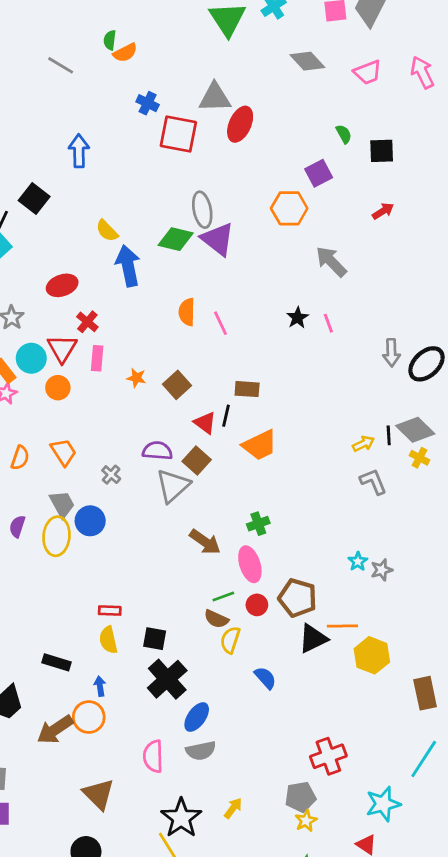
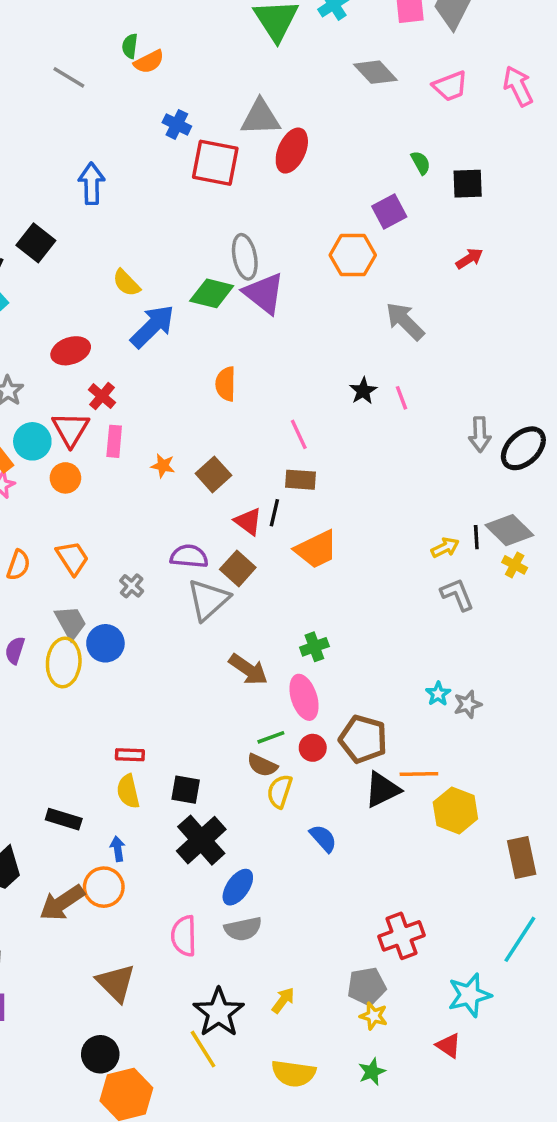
blue arrow: (128, 266) -> (152, 326), turned 57
pink line: (220, 323) -> (299, 434), moved
yellow star: (306, 821) -> (374, 1016), turned -30

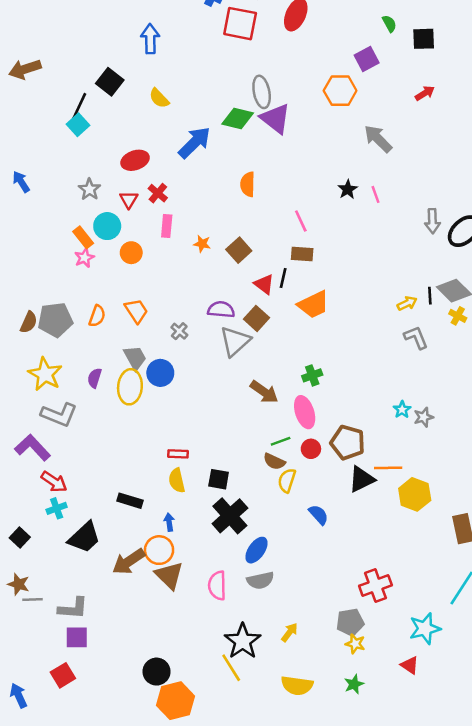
yellow semicircle: (126, 283) -> (159, 98), moved
red triangle: (71, 429) -> (129, 199), moved, size x0.7
brown triangle: (116, 983) -> (169, 575), moved

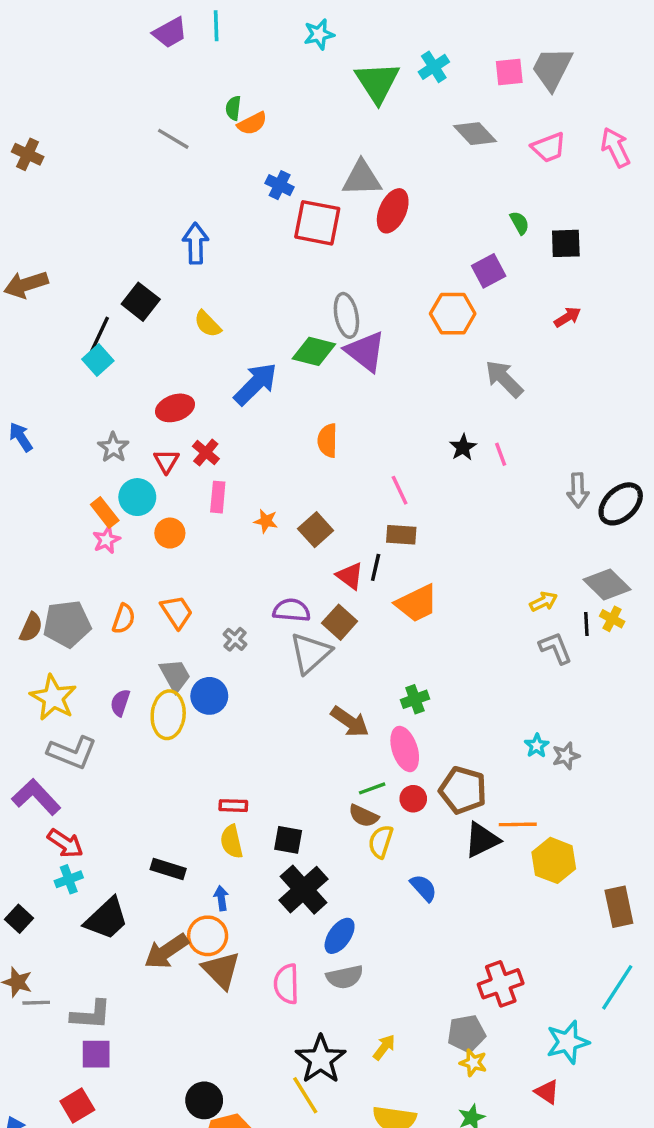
black line: (430, 296) -> (586, 624), moved

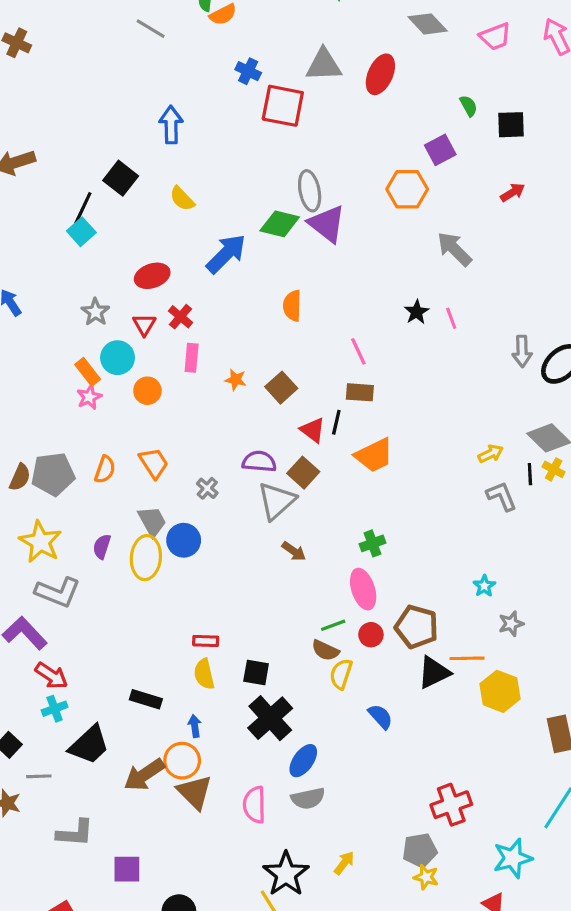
red ellipse: (393, 211) -> (380, 74), moved
brown arrow: (350, 722) -> (294, 551), moved, size x0.7
gray star: (566, 756) -> (511, 624), moved
gray line: (36, 1003) -> (39, 776), moved
purple square: (96, 1054) -> (127, 869), moved

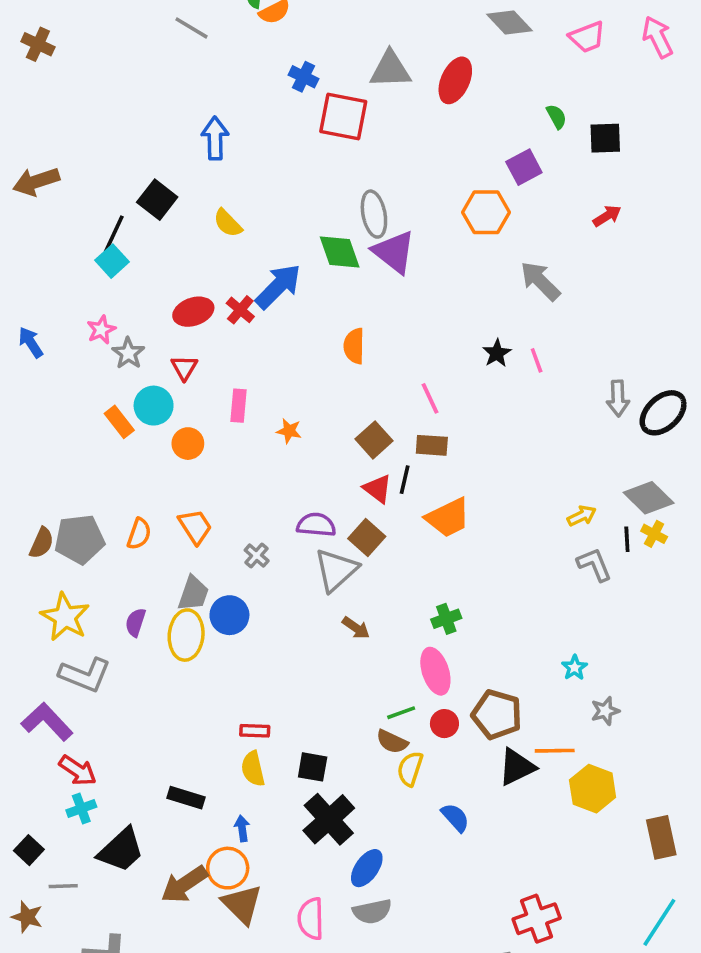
green diamond: (280, 224) -> (340, 252), turned 57
red cross: (180, 317) -> (240, 310), moved
brown square: (281, 388) -> (374, 440), moved
pink star: (89, 397) -> (101, 330), moved
gray trapezoid: (152, 521) -> (193, 593), turned 48

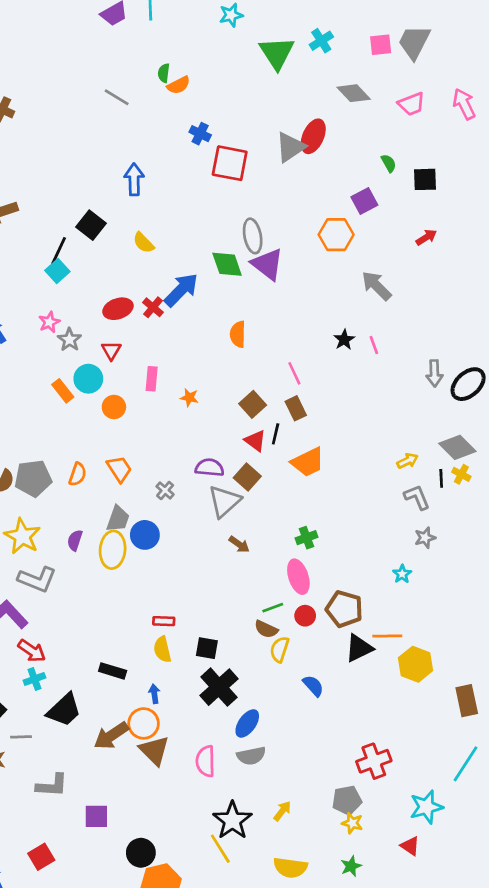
gray triangle: (390, 70) -> (290, 147), moved, turned -32
brown rectangle: (432, 445) -> (296, 408), turned 60
gray star: (605, 711) -> (425, 538), moved

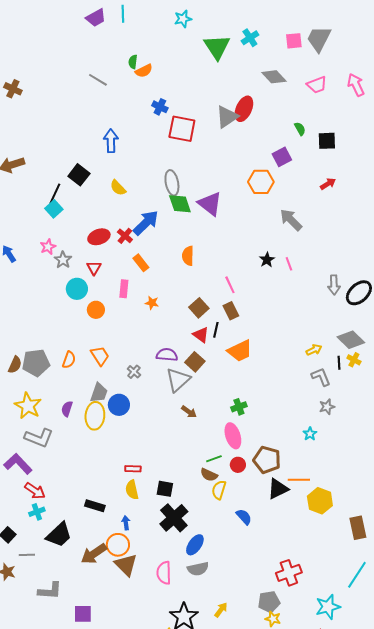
gray ellipse: (253, 236) -> (172, 183), moved
orange rectangle: (63, 391) -> (141, 263), moved

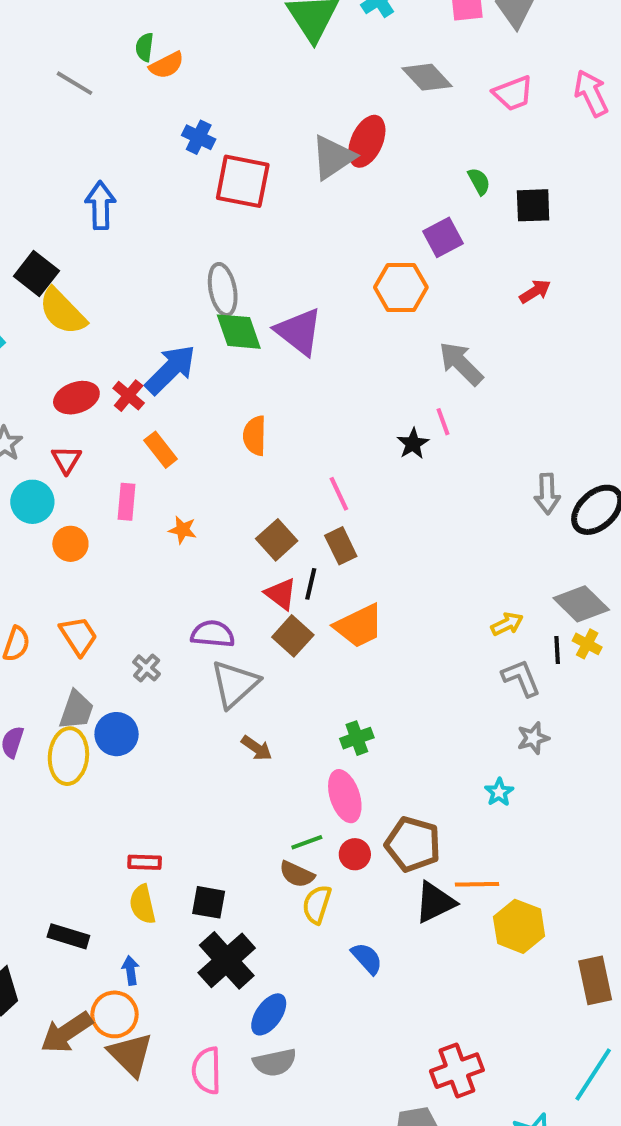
yellow semicircle: (118, 188) -> (62, 312), moved, size x1.5
pink line: (289, 264) -> (443, 422), moved
brown square: (195, 362) -> (293, 636), moved

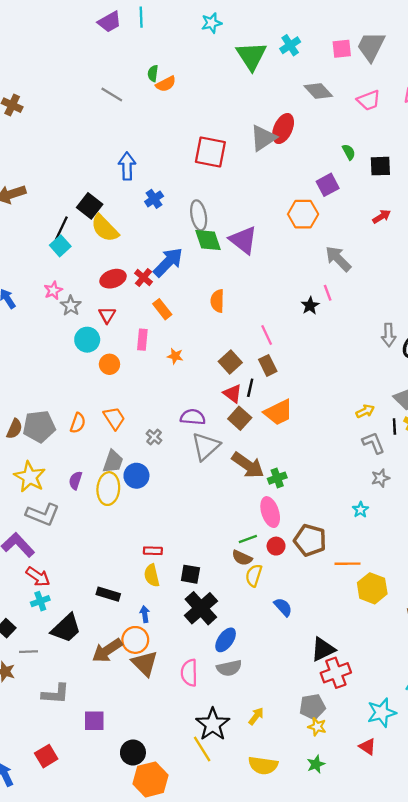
blue cross: (199, 137) -> (154, 199), moved, turned 30
brown arrow: (257, 748) -> (248, 465), moved, size x1.8
black triangle: (435, 902) -> (323, 649), moved

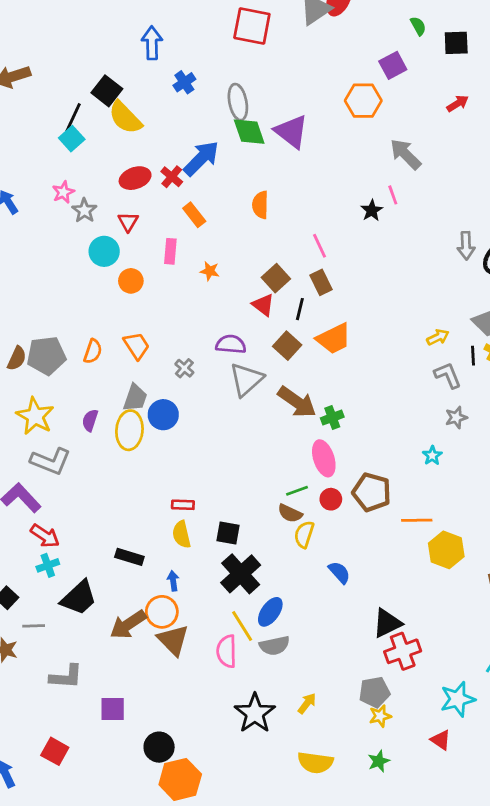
red triangle: (233, 394) -> (263, 305), moved
yellow star: (317, 727) -> (380, 716), turned -30
yellow line: (202, 749) -> (242, 626), moved
red square: (46, 756) -> (55, 751), turned -30

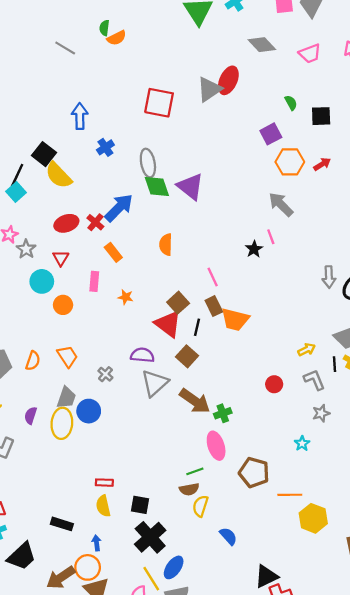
orange hexagon: (363, 101) -> (290, 162), moved
red triangle: (263, 305) -> (168, 324), size x1.5
orange trapezoid: (334, 339) -> (235, 319), moved, turned 40
red circle: (331, 499) -> (274, 384), moved
brown semicircle: (290, 513) -> (189, 489), turned -36

